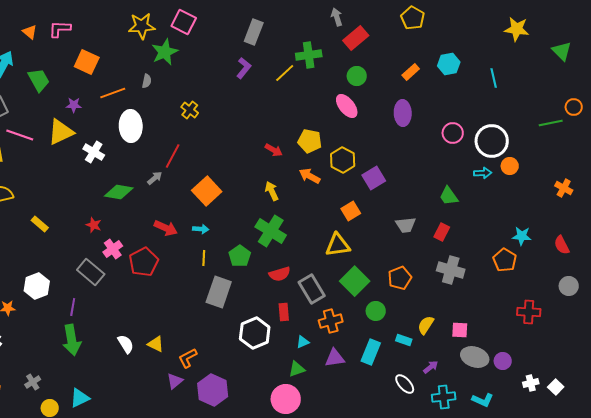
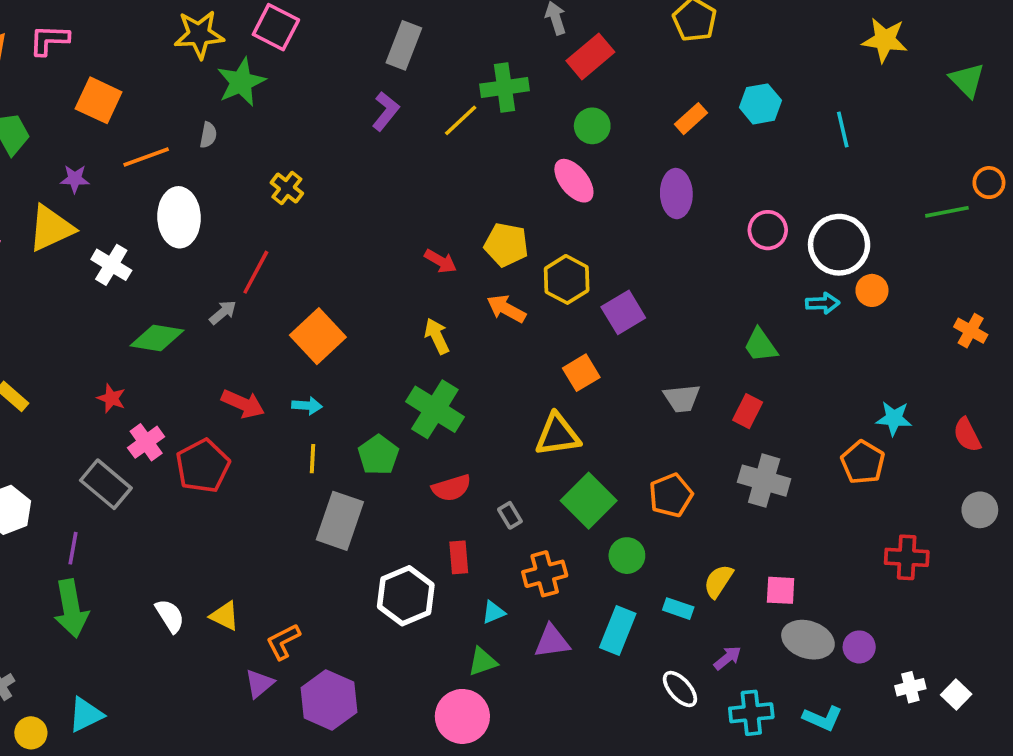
gray rectangle: (312, 289) -> (510, 515), size x0.5

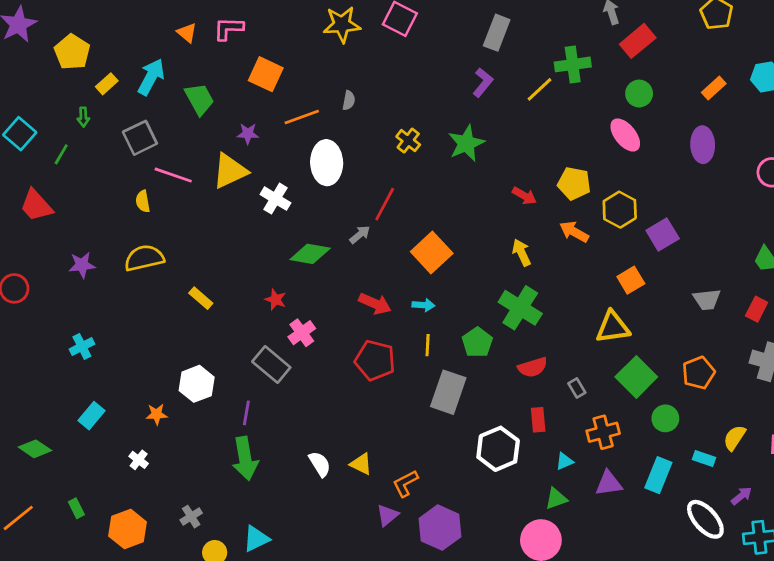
green star: (241, 82) -> (466, 143), moved
red pentagon: (203, 466) -> (375, 360), moved, turned -30
white ellipse: (680, 689) -> (705, 519), size x1.4

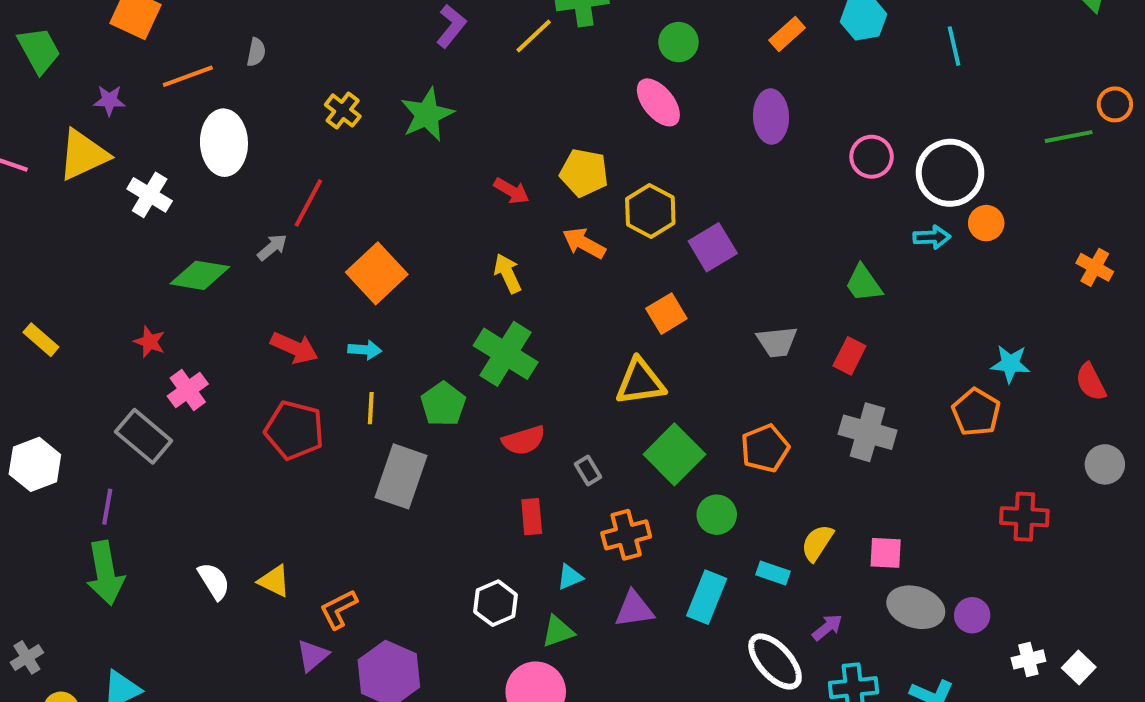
white hexagon: (498, 449) -> (495, 603), moved, size x0.7

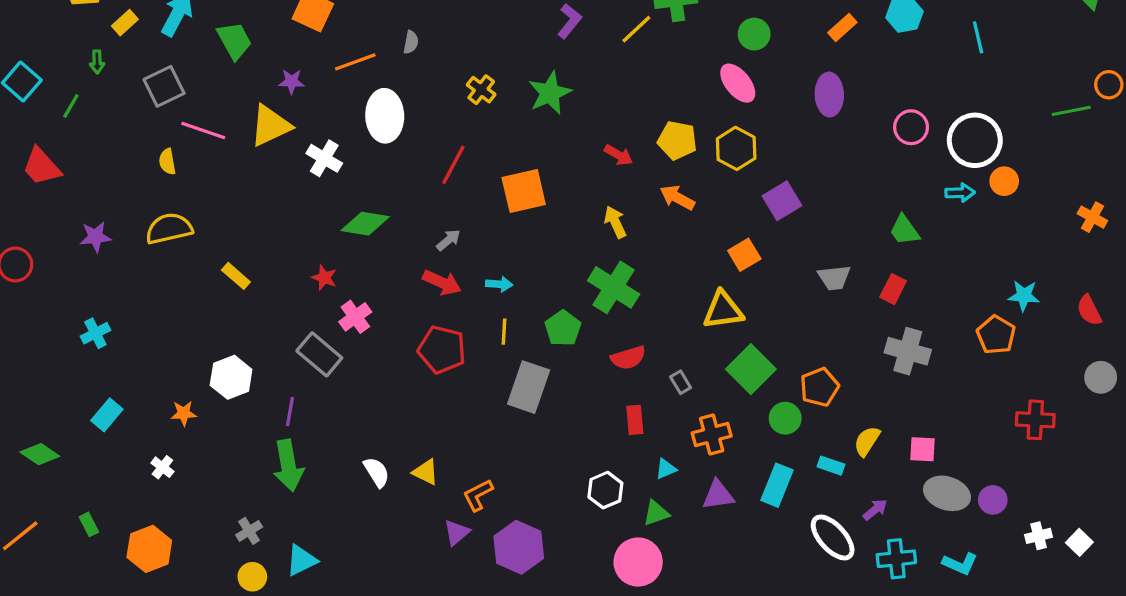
yellow hexagon: (650, 211) -> (736, 148), moved
gray arrow: (272, 247) -> (448, 240), moved
orange square: (377, 273) -> (524, 191), moved, turned 30
orange pentagon: (765, 448) -> (820, 387), moved
gray cross: (27, 657) -> (249, 531), moved

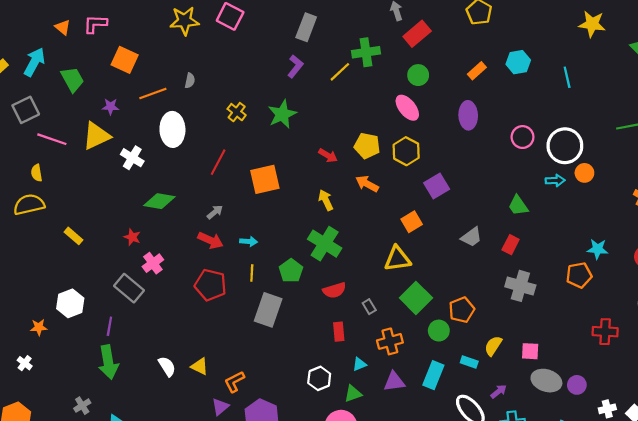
yellow semicircle: (167, 162) -> (37, 173), moved
gray trapezoid: (834, 278) -> (471, 237), turned -30
orange pentagon: (996, 335) -> (579, 275), turned 30

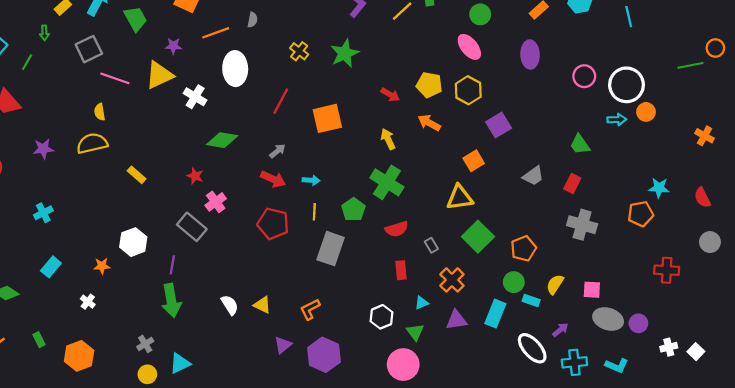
green circle: (439, 331) -> (514, 282), moved
orange cross: (390, 341) -> (452, 280), turned -30
orange L-shape: (234, 382) -> (310, 309), moved
green triangle: (353, 394) -> (415, 332), turned -48

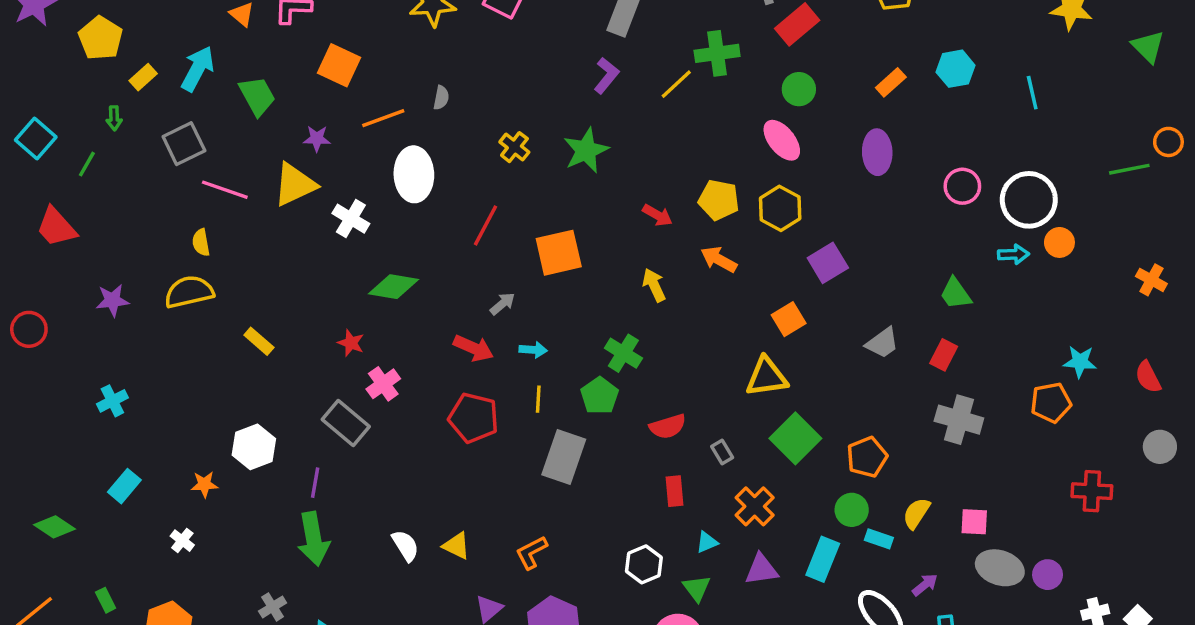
gray arrow: (277, 151) -> (502, 304), moved
green cross: (387, 182) -> (623, 353), moved, size x0.7

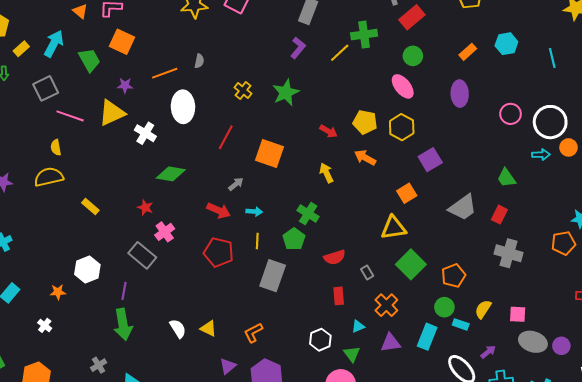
orange square: (339, 65) -> (122, 42), moved
orange square: (559, 253) -> (269, 154), turned 32
gray trapezoid: (882, 343) -> (463, 207), size x1.4

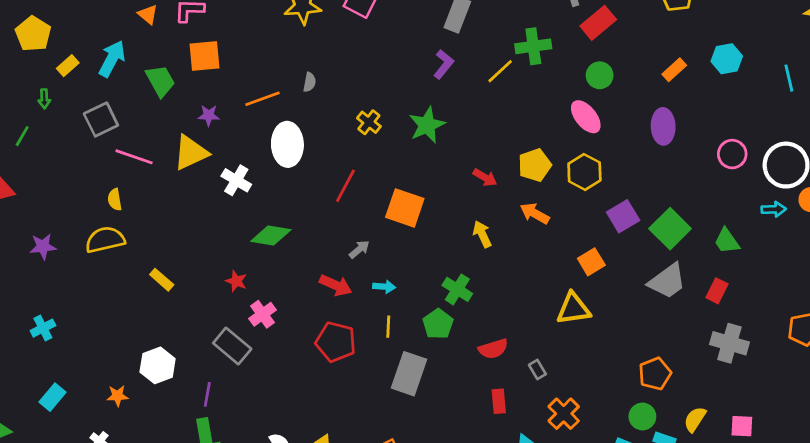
orange square: (122, 42) -> (205, 56), turned -30
yellow pentagon: (365, 122) -> (535, 165), turned -30
green square: (411, 264) -> (670, 229), moved

